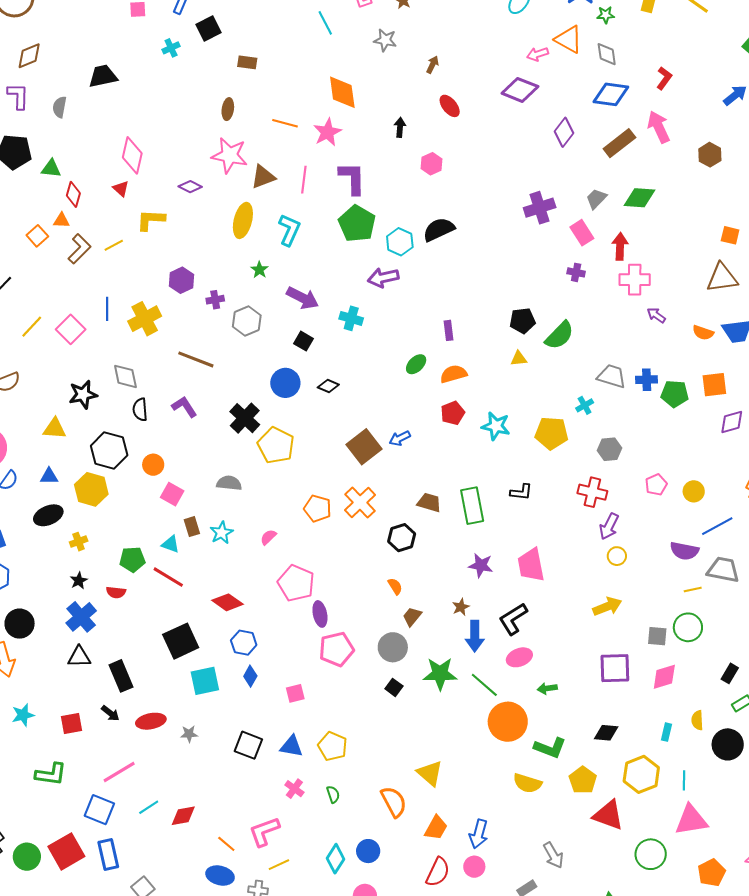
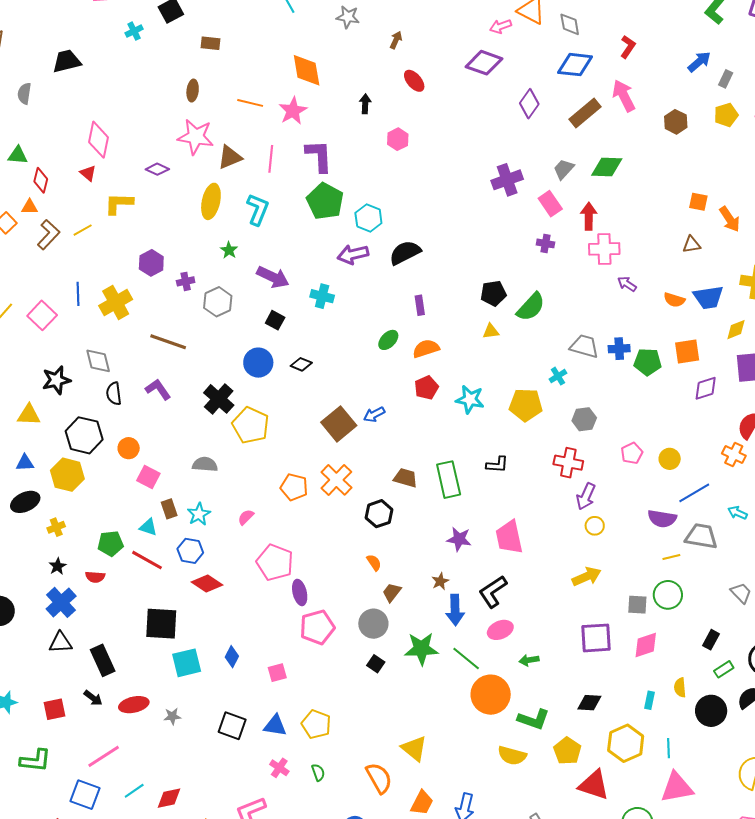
black semicircle: (439, 229) -> (405, 253), moved
brown triangle: (722, 278) -> (692, 245), size x0.6
black square: (181, 641) -> (161, 624), turned 30
blue hexagon: (244, 643) -> (190, 551), moved

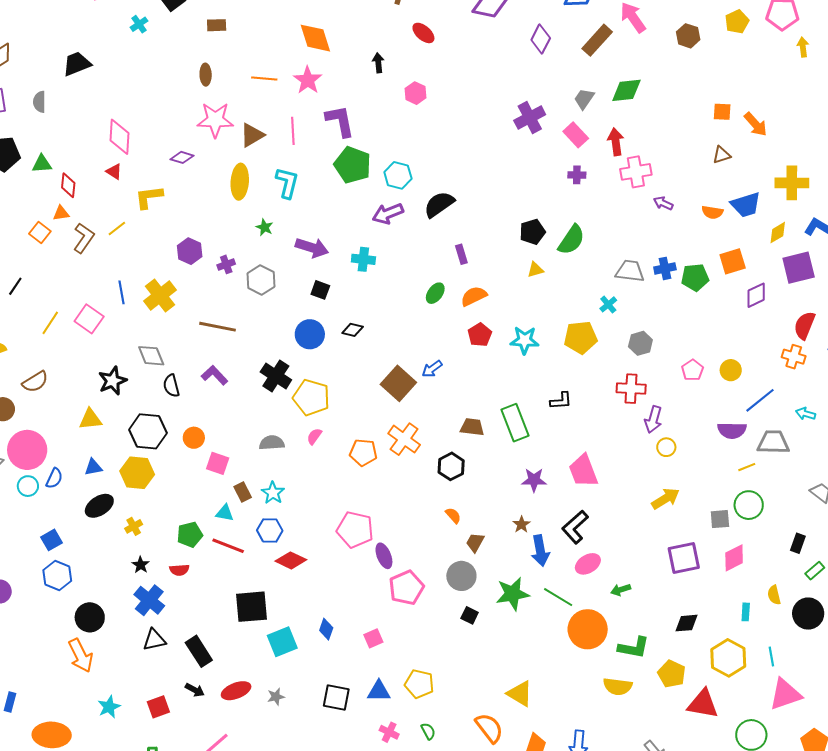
pink semicircle: (246, 517) -> (314, 436), moved

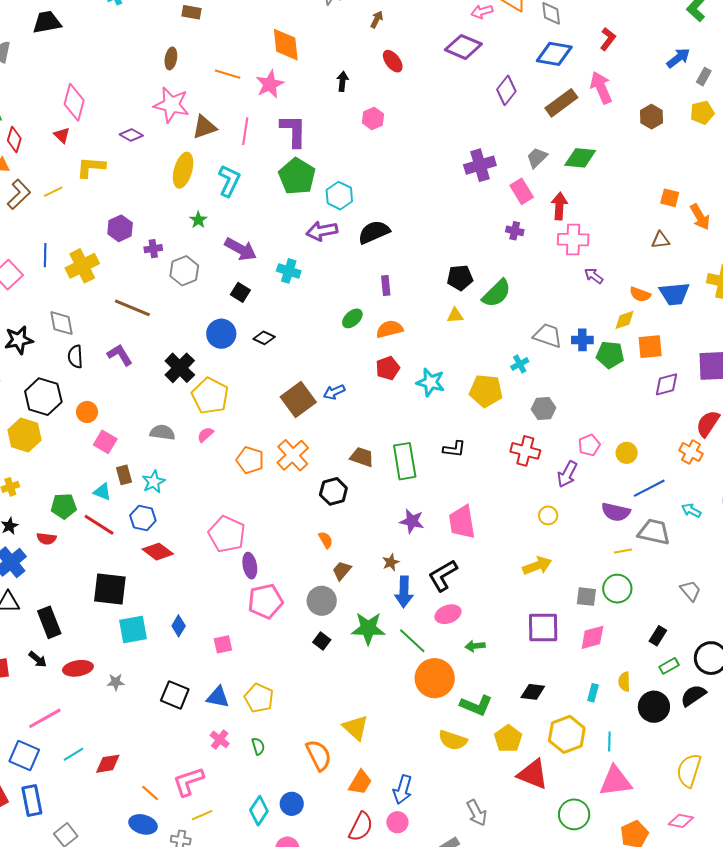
yellow diamond: (778, 233) -> (625, 320), moved
purple arrow: (653, 419) -> (567, 474), moved

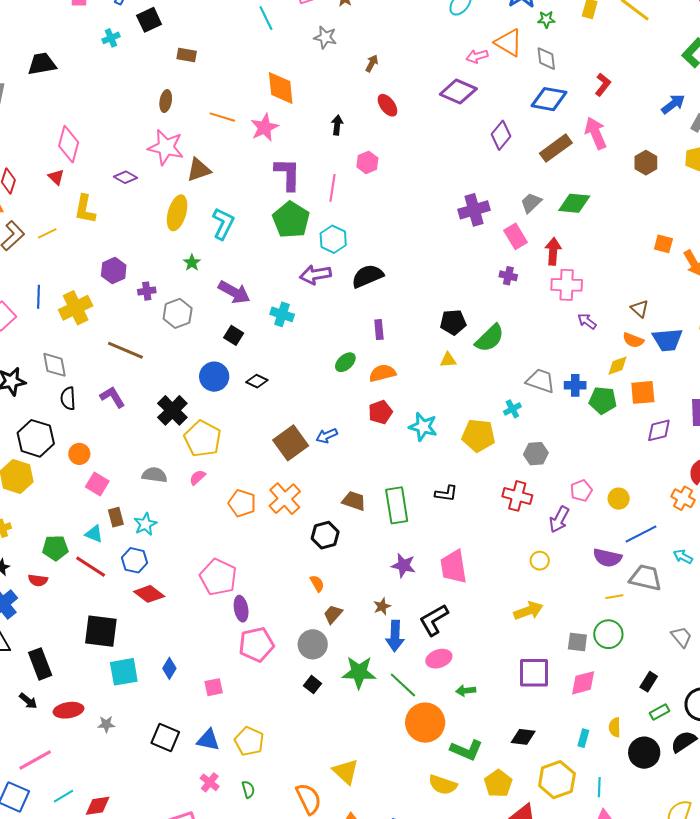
pink line: (245, 131) -> (333, 188), moved
yellow L-shape: (91, 167) -> (85, 209), turned -84
brown triangle: (661, 240) -> (640, 309), moved, turned 48

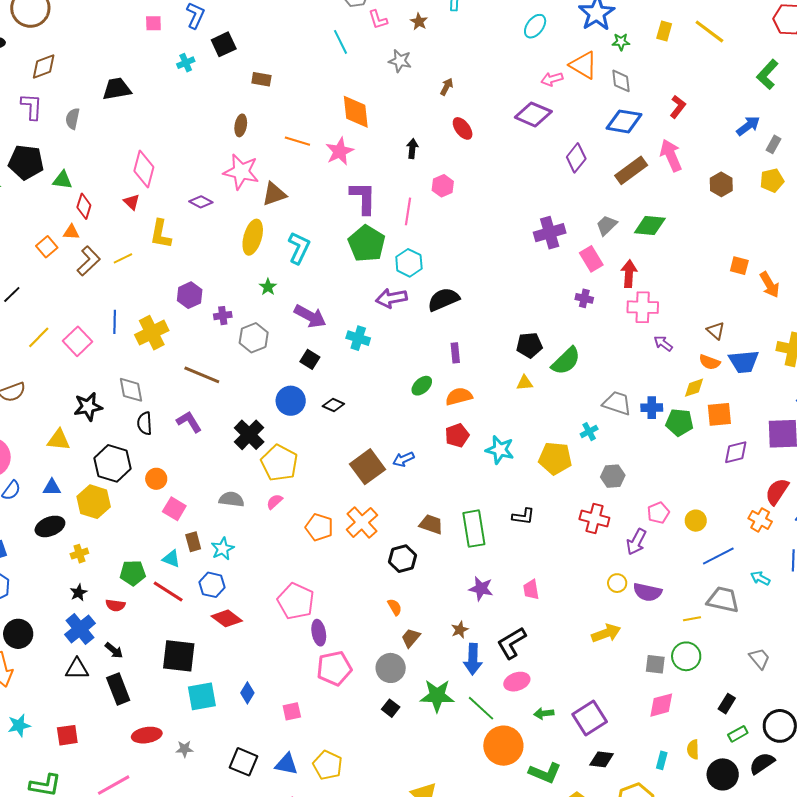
purple semicircle: (607, 558) -> (647, 592), moved
pink trapezoid: (454, 567) -> (531, 590), size x0.6
purple square: (534, 673) -> (590, 718), moved, turned -32
black arrow: (28, 701) -> (114, 650), moved

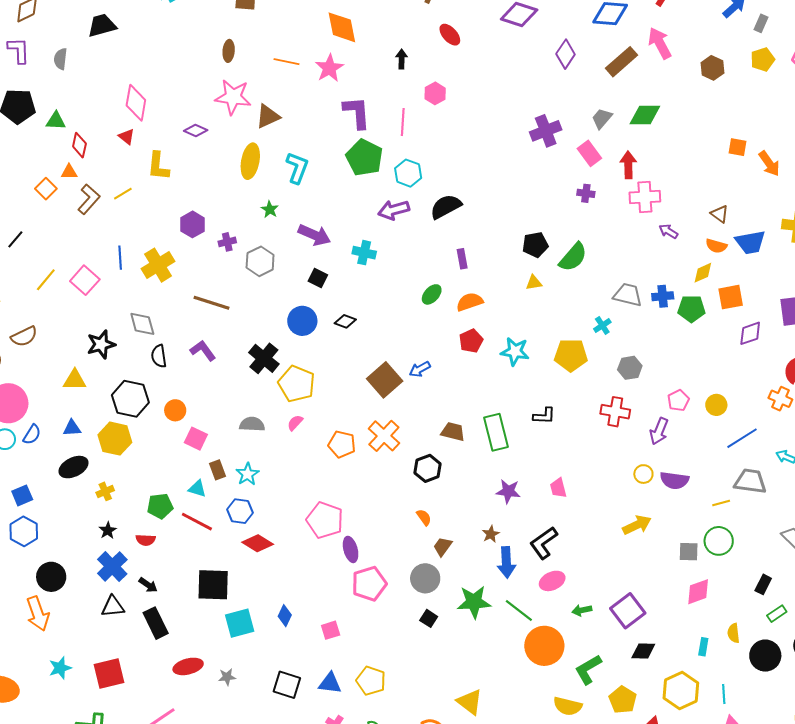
red square: (67, 735) -> (109, 673), size x1.4
green L-shape: (545, 773) -> (588, 669), turned 132

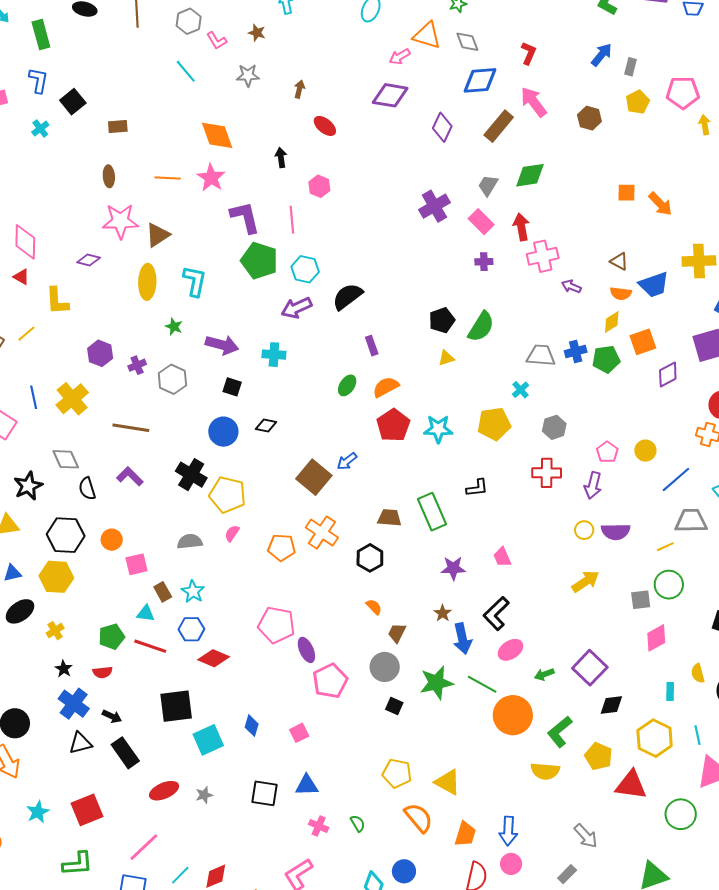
red pentagon: (471, 341) -> (393, 425), size x1.4
pink square: (196, 439) -> (136, 564), turned -30
yellow pentagon: (371, 681) -> (397, 773), moved

